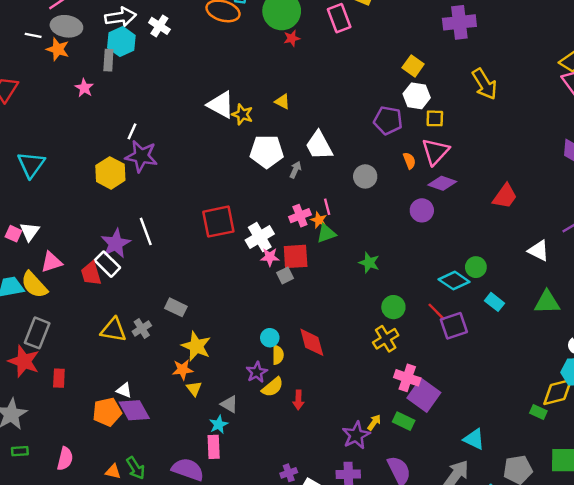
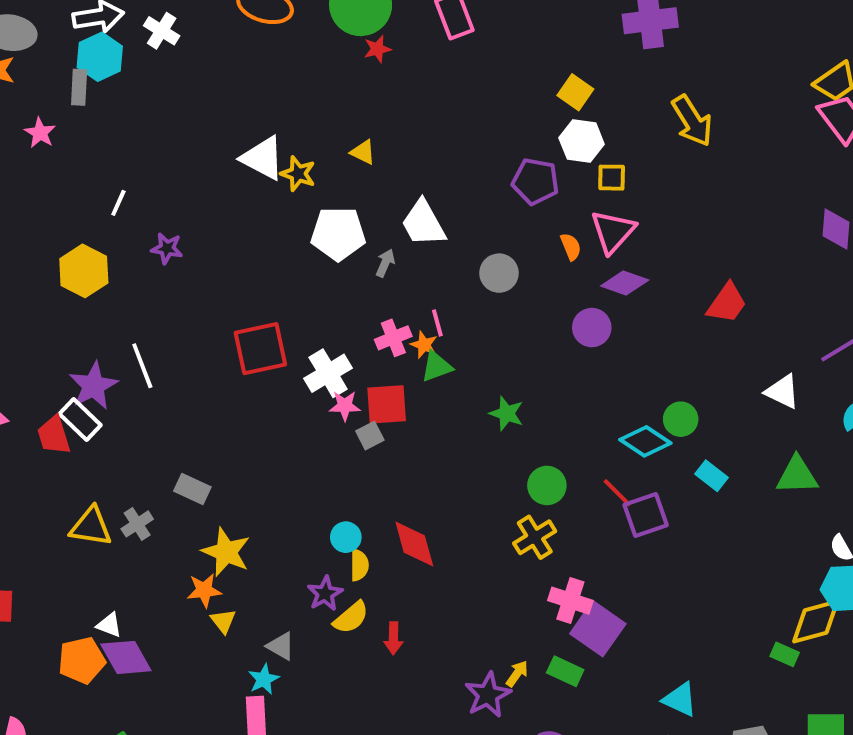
purple star: (141, 156) -> (167, 248), moved, size x0.6

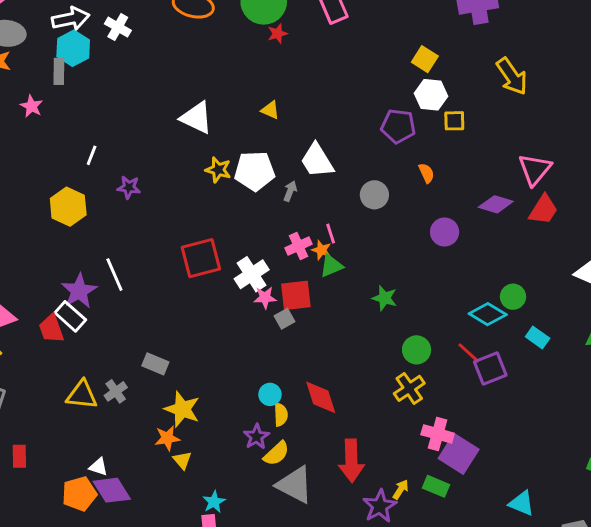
yellow star: (298, 174) -> (218, 170), moved
pink triangle: (613, 231) -> (535, 169), moved
purple diamond: (625, 283) -> (496, 204), moved
red arrow: (393, 638) -> (351, 461), moved, size x1.8
gray triangle: (281, 646) -> (295, 485), moved, size x1.8

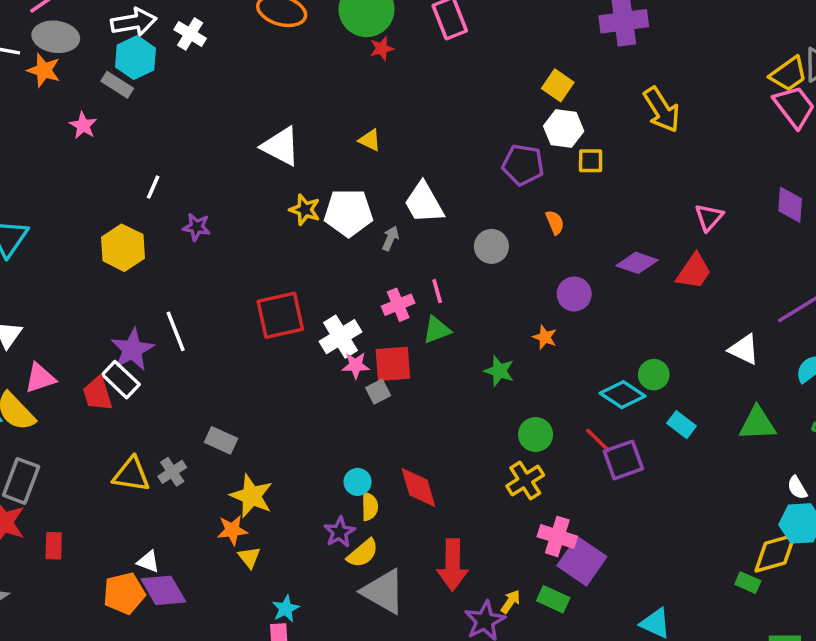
gray rectangle: (59, 71) -> (117, 85), turned -60
pink triangle: (535, 169) -> (709, 217), moved, size x0.7
orange star: (321, 250) -> (545, 337), moved

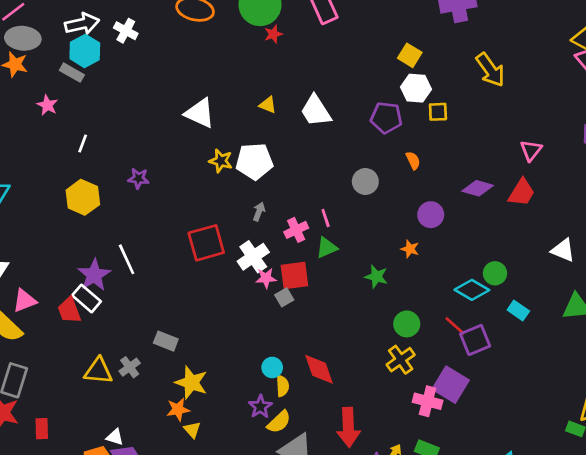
white line: (153, 187) -> (83, 144), moved
white trapezoid: (424, 203) -> (316, 111), moved
gray arrow: (390, 238) -> (259, 212), moved
purple square: (582, 561) -> (451, 385), moved

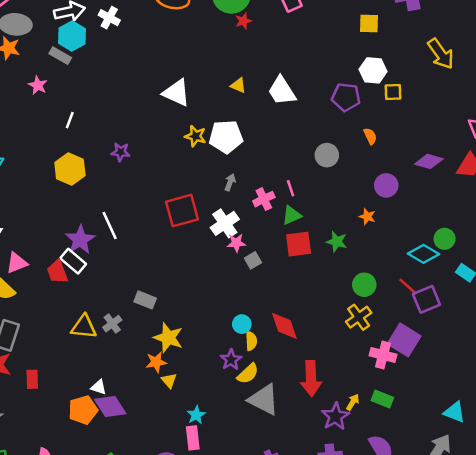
yellow square: (410, 55) -> (369, 24), moved, turned -30
red square: (294, 275) -> (299, 244), moved

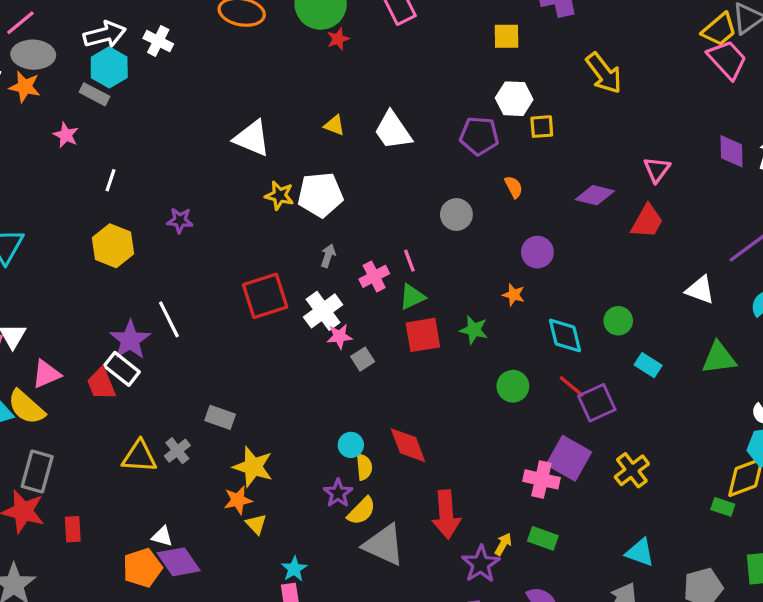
purple diamond: (429, 161) -> (595, 195), moved
cyan diamond: (424, 254) -> (565, 335), moved, turned 48
yellow cross: (359, 317) -> (632, 470), moved

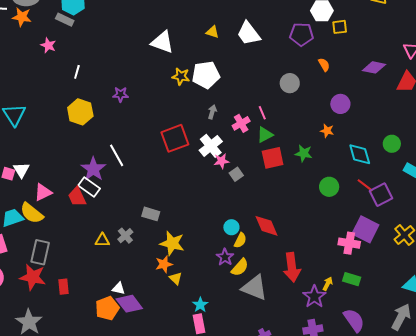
yellow triangle: (139, 457) -> (102, 240), size x0.7
yellow semicircle: (364, 467) -> (240, 240), turned 35

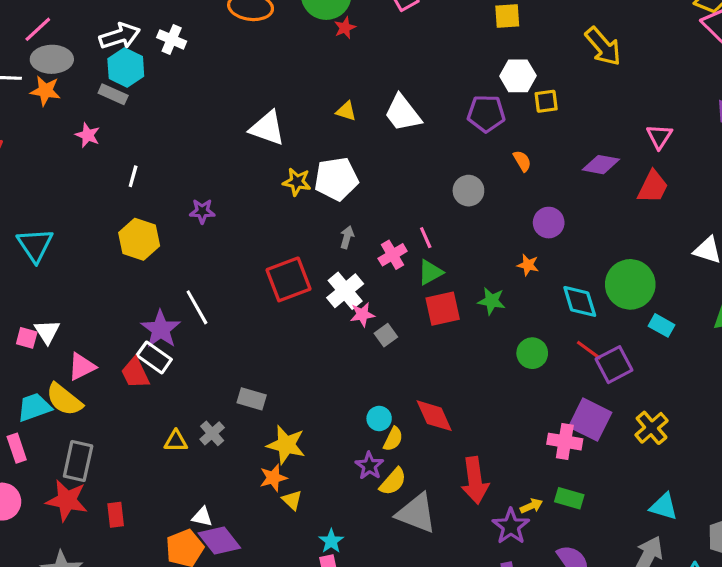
green circle: (392, 144) -> (630, 284), size x1.8
yellow arrow: (328, 284) -> (531, 506), turned 40

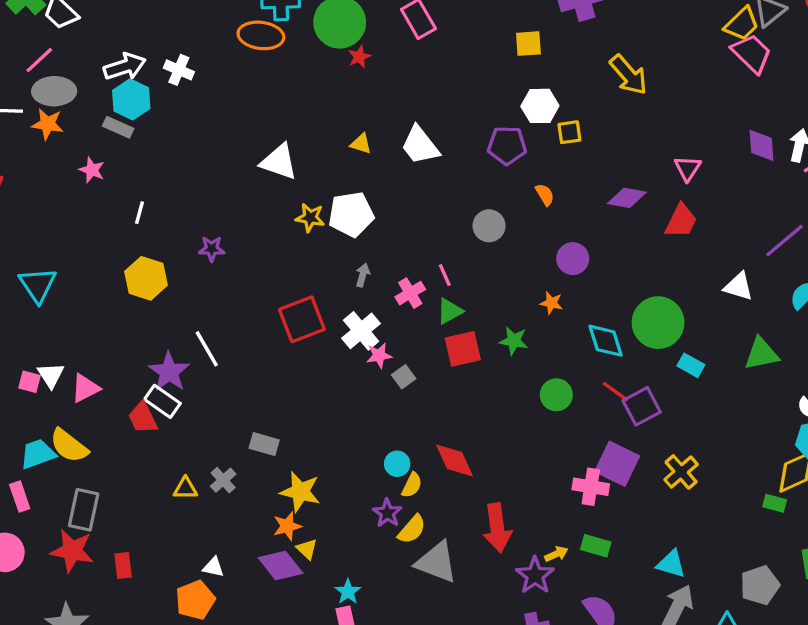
pink triangle: (82, 367) -> (85, 388), moved
cyan triangle: (664, 507) -> (671, 564), moved
purple diamond: (219, 541) -> (281, 566), moved

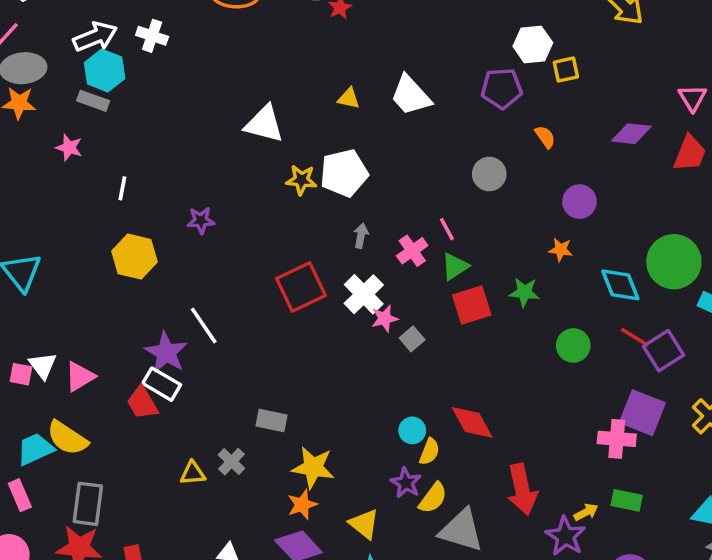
yellow triangle: (307, 549) -> (364, 524), moved, size x1.4

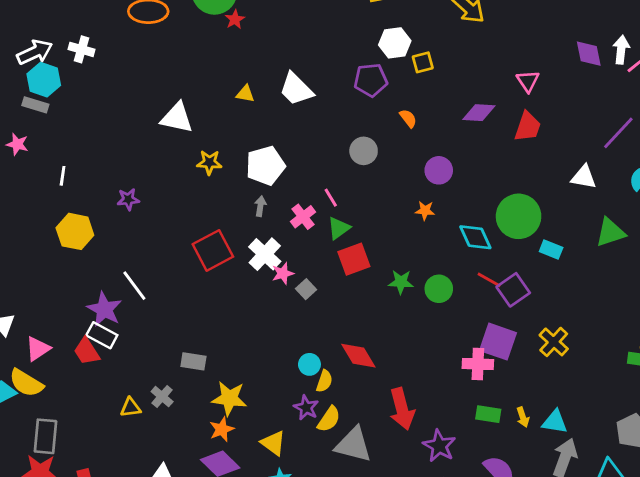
white pentagon: (344, 173) -> (265, 166), moved
green star: (524, 292) -> (401, 282), moved
pink triangle: (80, 377) -> (38, 349), moved
yellow arrow: (586, 512) -> (523, 417), moved, turned 102

